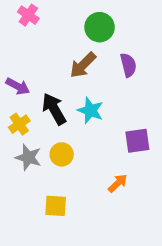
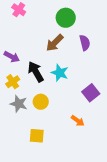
purple square: (137, 141) -> (91, 93), turned -30
orange arrow: (118, 183) -> (78, 121), turned 80

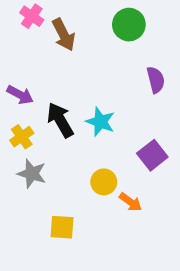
green circle: (66, 18) -> (129, 25), moved
brown arrow: (55, 43) -> (64, 35), moved, turned -72
purple semicircle: (85, 43) -> (156, 80), moved
yellow circle: (41, 102) -> (104, 182), moved

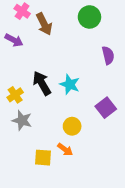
purple arrow: (20, 95) -> (14, 40), moved
orange arrow: (131, 202) -> (65, 149), moved

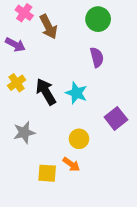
purple semicircle: (108, 55) -> (97, 57), moved
yellow cross: (15, 95) -> (17, 83), moved
gray star: (22, 120) -> (24, 132), turned -30

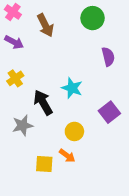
pink cross: (24, 13) -> (13, 12), moved
purple semicircle: (97, 57) -> (108, 57), moved
black arrow: (46, 92) -> (43, 102), moved

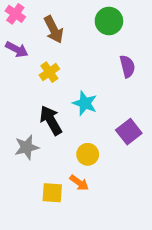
yellow cross: (15, 78) -> (49, 72), moved

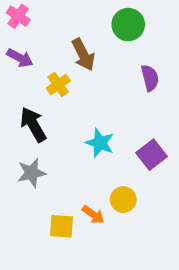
brown arrow: (54, 30) -> (83, 55), moved
cyan star: (85, 103) -> (100, 143), moved
black arrow: (51, 120) -> (33, 125), moved
yellow circle: (88, 154) -> (123, 200), moved

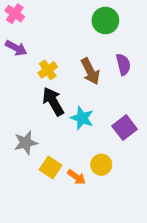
brown arrow: (83, 55) -> (90, 71), moved
black arrow: (33, 125) -> (53, 102), moved
yellow square: (62, 226) -> (50, 167), moved, turned 30

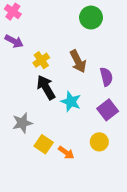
purple semicircle: (123, 64) -> (106, 77), moved
yellow circle: (101, 165) -> (99, 142), moved

